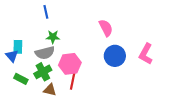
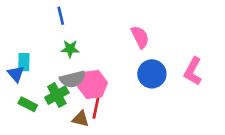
gray semicircle: (45, 53) -> (73, 79), moved
brown triangle: (50, 90) -> (81, 119), moved

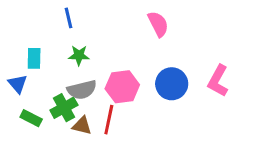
pink semicircle: (140, 37) -> (158, 24), moved
cyan rectangle: (24, 62) -> (34, 58), moved
pink hexagon: (92, 84) -> (122, 87), moved
brown triangle: (81, 119) -> (82, 126), moved

